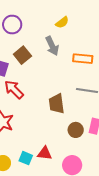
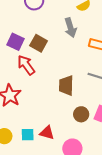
brown square: (22, 55) -> (39, 43), moved, turned -30
cyan square: (26, 158) -> (28, 135), turned -32

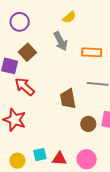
brown square: (39, 43) -> (27, 52), moved, turned 30
red triangle: (47, 133) -> (59, 159), moved

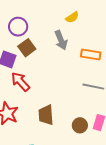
purple circle: (20, 22) -> (18, 27), moved
brown trapezoid: (68, 99) -> (46, 115), moved

